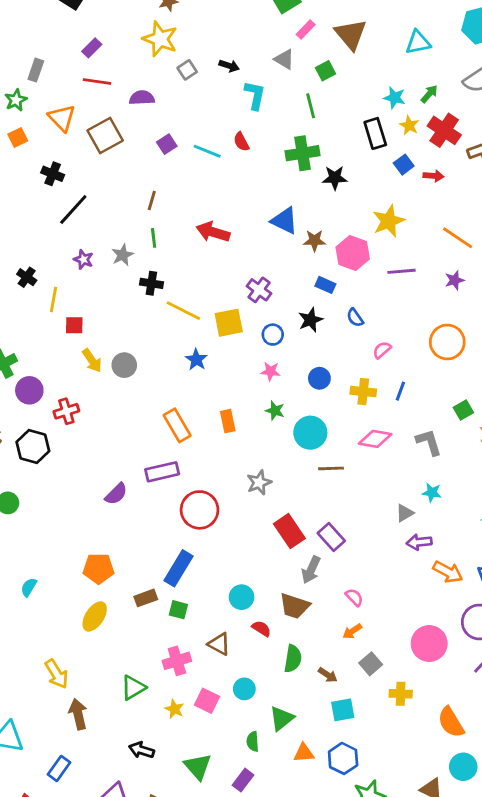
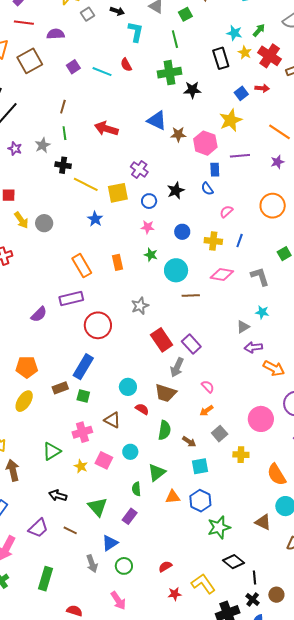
blue square: (404, 165) -> (241, 93), moved
blue rectangle: (325, 285) -> (215, 170), moved, turned 64

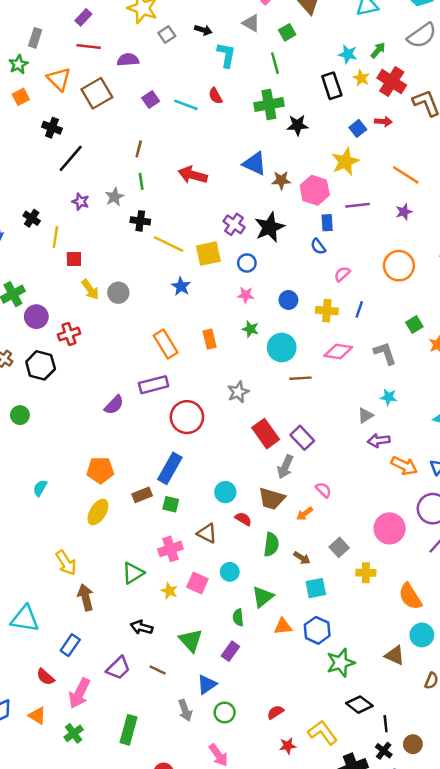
black star: (176, 191) -> (270, 227), moved, size x1.4
orange arrow: (206, 411) -> (305, 514), moved

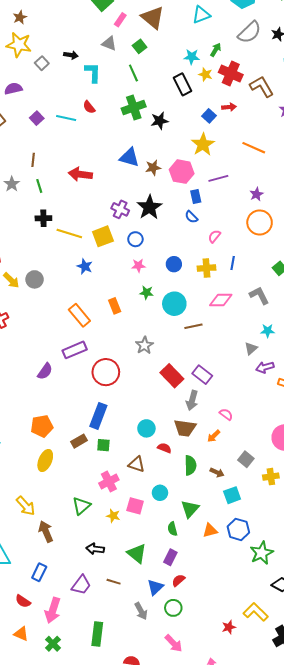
gray star: (115, 197) -> (12, 184), moved
purple star: (404, 212) -> (256, 194), moved
red semicircle: (275, 712) -> (178, 580), moved

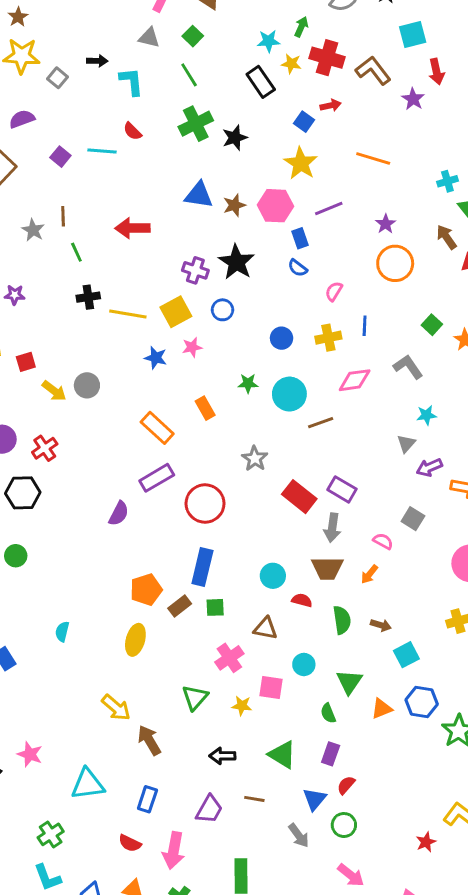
gray star: (12, 184) -> (33, 230), moved
pink star: (138, 265) -> (192, 347), moved
orange pentagon: (42, 426) -> (146, 590), moved
gray square: (246, 459) -> (413, 519), moved

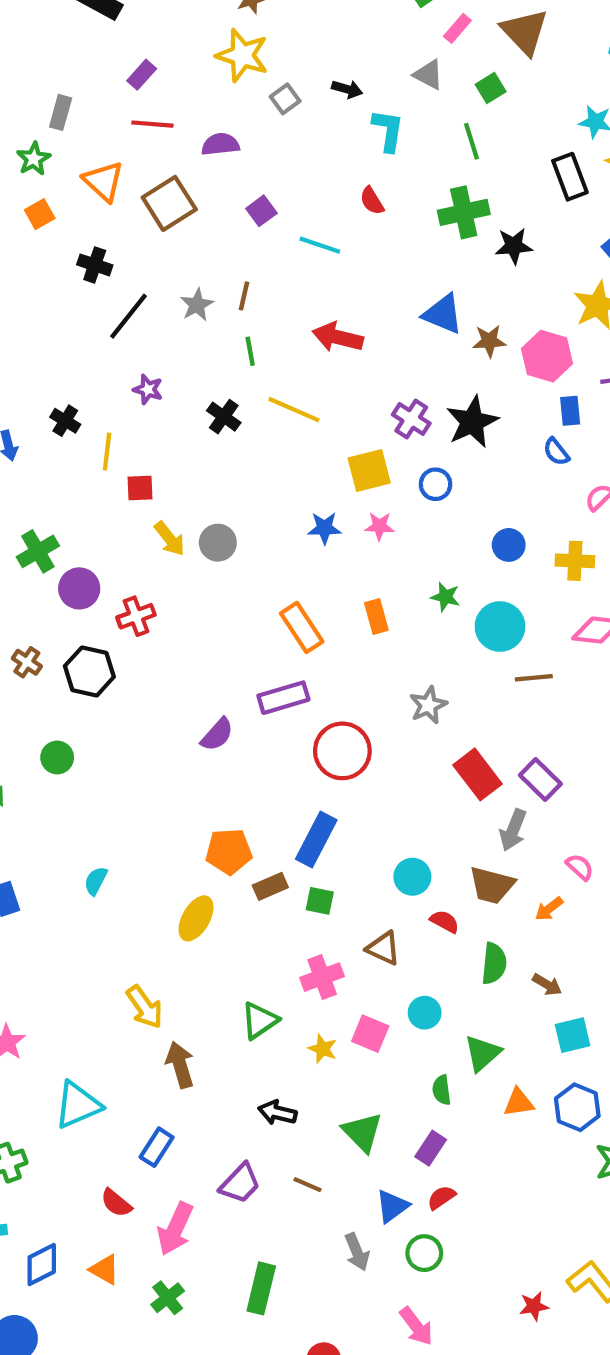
cyan line: (102, 151) -> (320, 245), moved
black cross: (88, 297) -> (224, 417), moved, turned 30
yellow line: (128, 314) -> (294, 410), moved
blue star: (156, 358) -> (324, 528), turned -30
cyan triangle: (88, 784) -> (78, 1105), turned -30

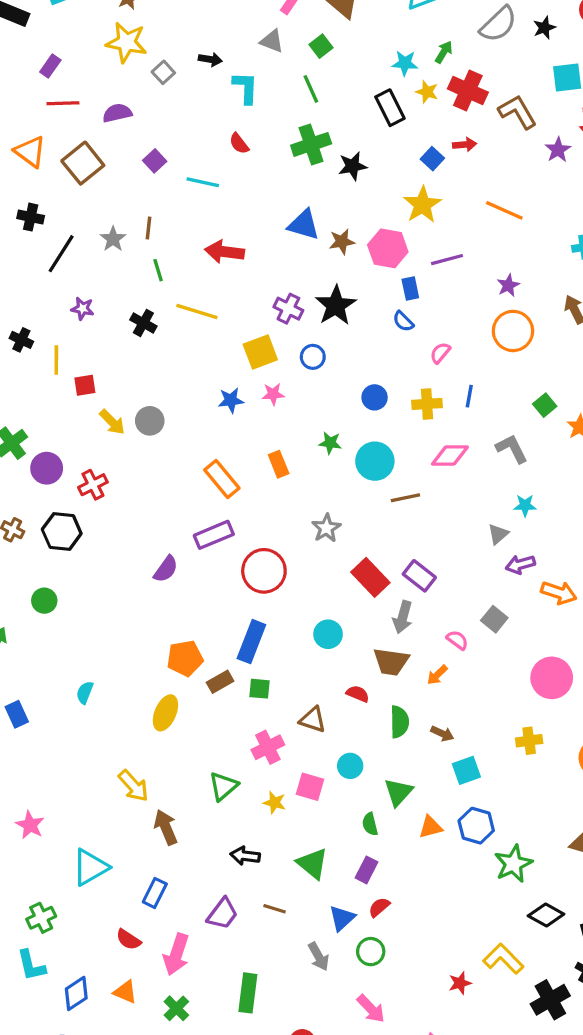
cyan circle: (412, 877) -> (328, 634), moved

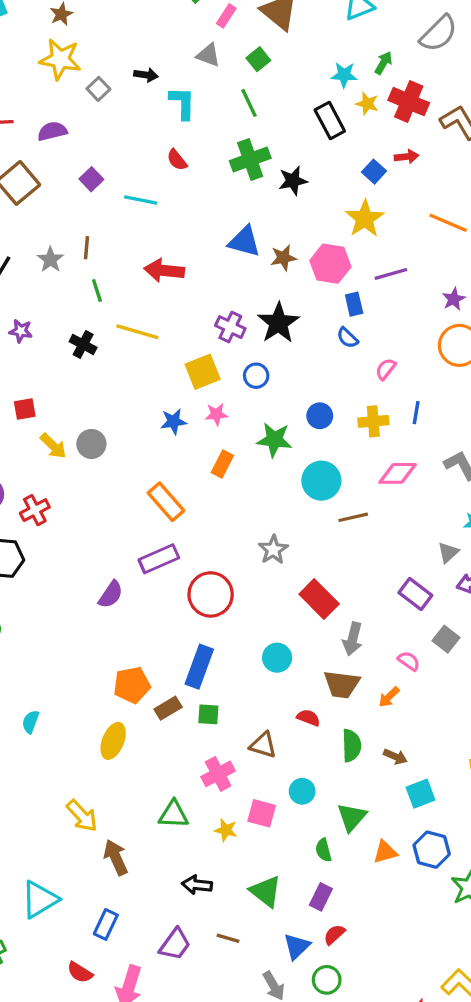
green star: (330, 443) -> (274, 440), moved, size x1.5
orange rectangle: (279, 464) -> (222, 464), moved, turned 50
purple rectangle: (419, 576) -> (415, 594), moved
green triangle: (223, 786) -> (173, 814), turned 44

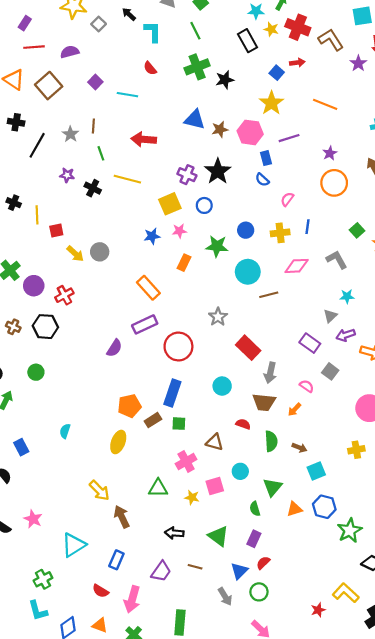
black arrow: (146, 75) -> (129, 14), turned -144
purple star: (21, 331) -> (67, 175), moved
pink square: (262, 813) -> (215, 486), turned -30

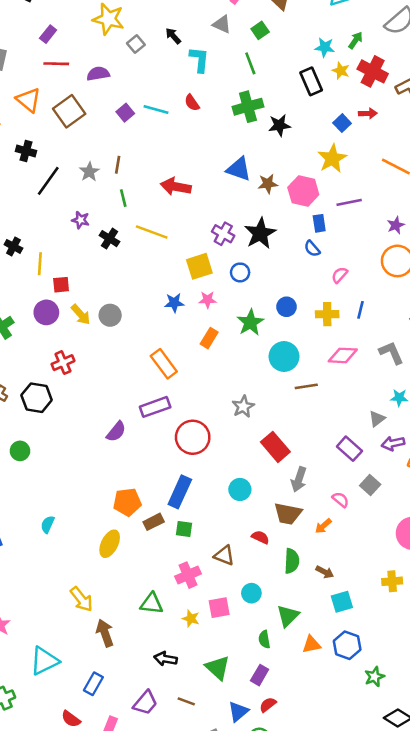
cyan line: (127, 95) -> (156, 110), moved
green star: (217, 246) -> (250, 322), turned 30
purple circle: (34, 286) -> (46, 312), moved
green star: (350, 531) -> (374, 677), size x0.7

